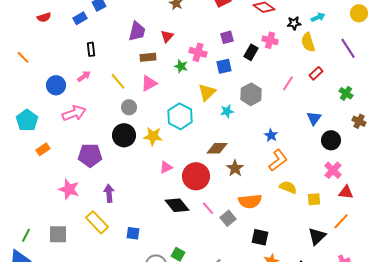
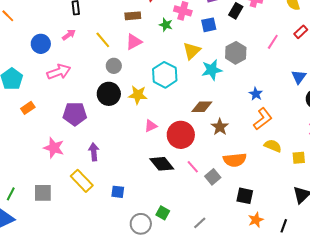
cyan star: (227, 111) -> (212, 70), size x1.5

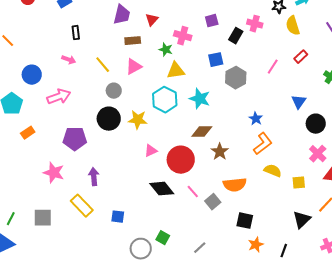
blue square: (209, 25) -> (216, 60), moved
pink arrow: (69, 35) -> (69, 60), turned 56
blue circle: (41, 44) -> (32, 75), moved
yellow triangle: (192, 51) -> (176, 71), moved, turned 36
cyan star: (212, 70) -> (200, 99), moved, turned 30

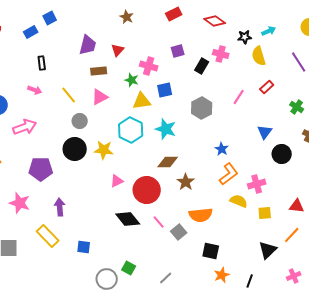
blue square: (216, 60) -> (165, 90), moved
pink cross: (318, 154) -> (257, 184), moved, turned 30

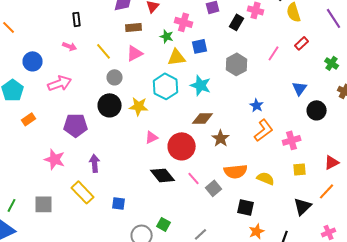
yellow semicircle: (239, 201) -> (266, 178), moved
red triangle: (297, 206) -> (332, 162), turned -35

